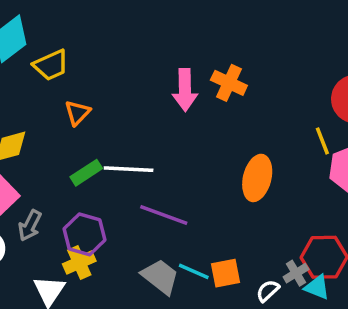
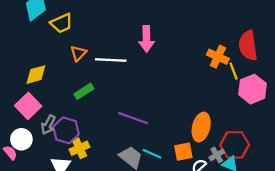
orange cross: (229, 83) -> (218, 57), moved
white line: (129, 169) -> (111, 60), moved
orange ellipse: (257, 178) -> (201, 127), moved
purple hexagon: (84, 234) -> (66, 130), moved
orange square: (225, 273) -> (183, 152), moved

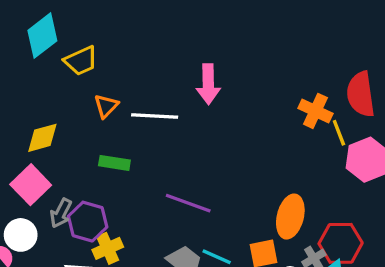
green rectangle: (84, 91) -> (114, 163), turned 42

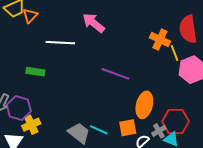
pink arrow: (208, 84) -> (94, 23), turned 130
orange triangle: (106, 106) -> (30, 16), moved
purple line: (188, 203) -> (115, 74), moved

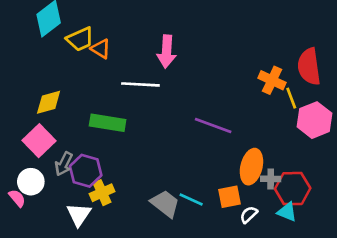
orange triangle: (30, 16) -> (101, 49), turned -42
pink arrow: (94, 23) -> (166, 51), moved, turned -125
green rectangle: (35, 72) -> (108, 123), size x1.4
gray cross: (159, 131) -> (271, 179), moved, turned 32

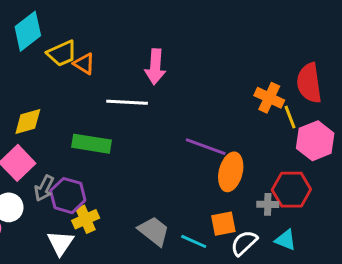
orange ellipse: (251, 167) -> (231, 172), moved
red hexagon: (293, 189) -> (291, 190), moved
cyan line: (191, 200) -> (194, 241), moved
white semicircle: (249, 215) -> (244, 243), size x1.4

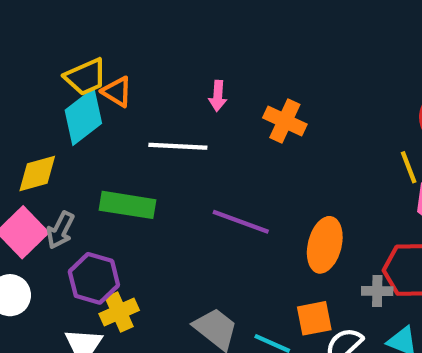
cyan diamond: (28, 31) -> (83, 117), moved
pink arrow: (155, 67) -> (218, 96), size x0.6
orange cross: (269, 98) -> (285, 121), moved
purple line: (206, 147) -> (241, 222), moved
gray arrow: (44, 188) -> (60, 230), moved

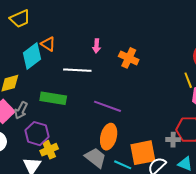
yellow trapezoid: (86, 77) -> (20, 19), moved
orange ellipse: (325, 245) -> (109, 137), moved
orange square: (314, 318) -> (143, 153), size x1.5

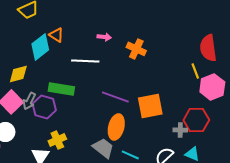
pink arrow: (96, 46) -> (104, 37), turned -88
purple hexagon: (37, 134) -> (44, 107), moved
orange square: (143, 153) -> (150, 106), moved

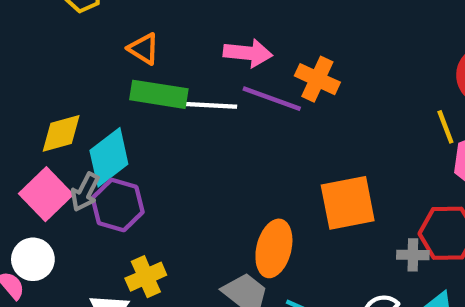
pink arrow: (104, 37) -> (248, 53), size x1.5
cyan diamond: (40, 47) -> (109, 157), moved
green rectangle: (61, 89) -> (159, 94), moved
purple line: (115, 97) -> (272, 99), moved

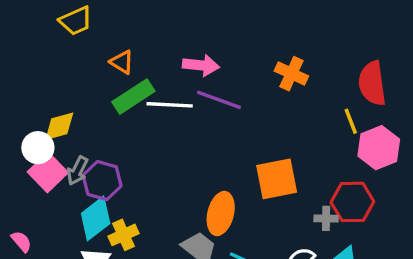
orange cross: (317, 79) -> (291, 74), moved
green rectangle: (159, 94) -> (133, 97), turned -42
cyan diamond: (109, 157) -> (96, 218), moved
white circle: (33, 259) -> (38, 148), moved

